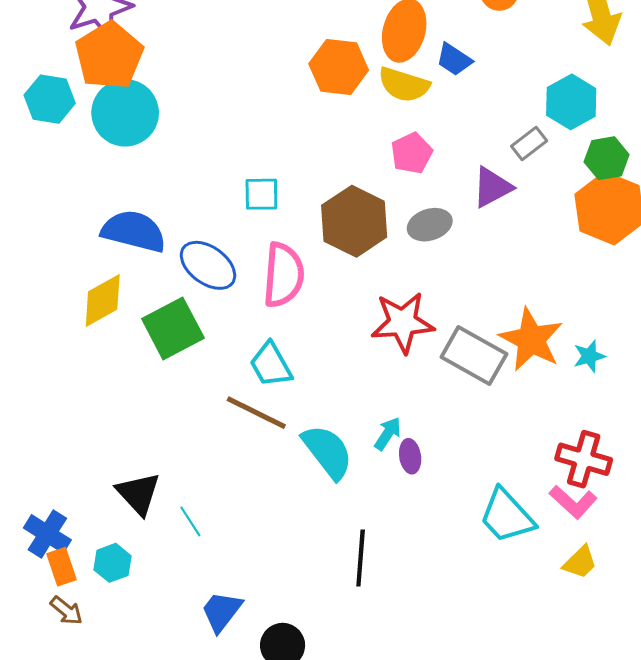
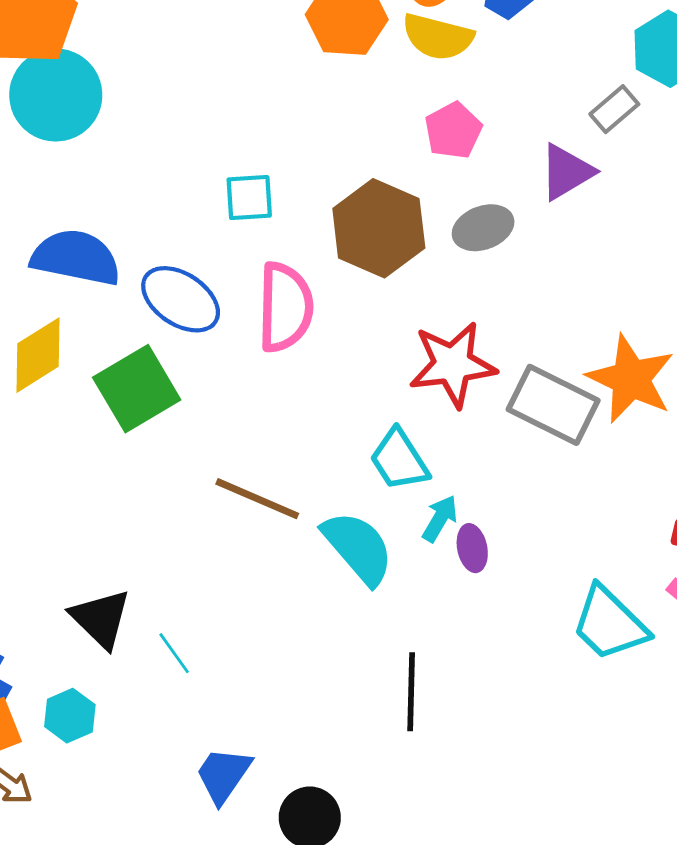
cyan trapezoid: (271, 365) -> (399, 460), moved

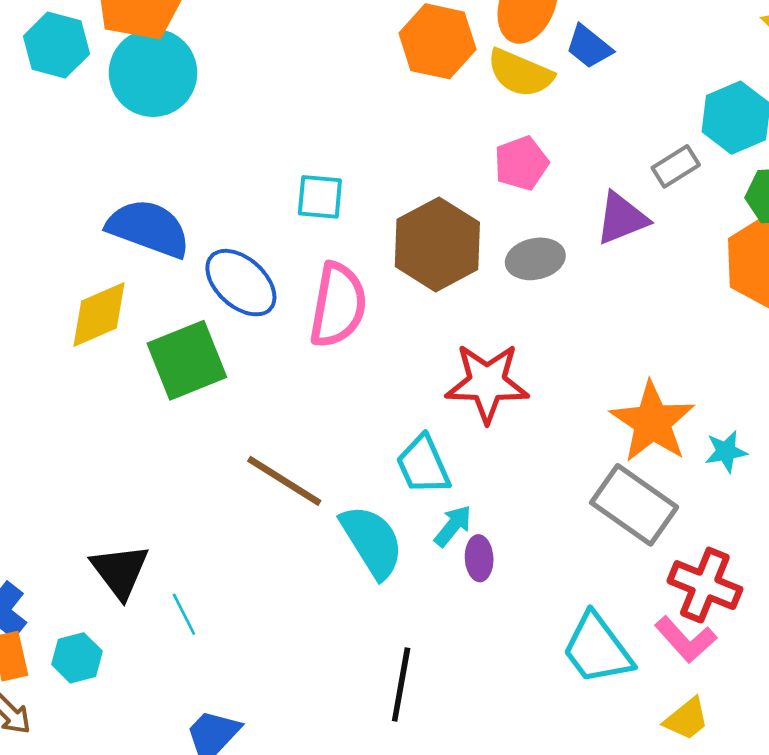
gray rectangle: (553, 405) -> (634, 505), moved

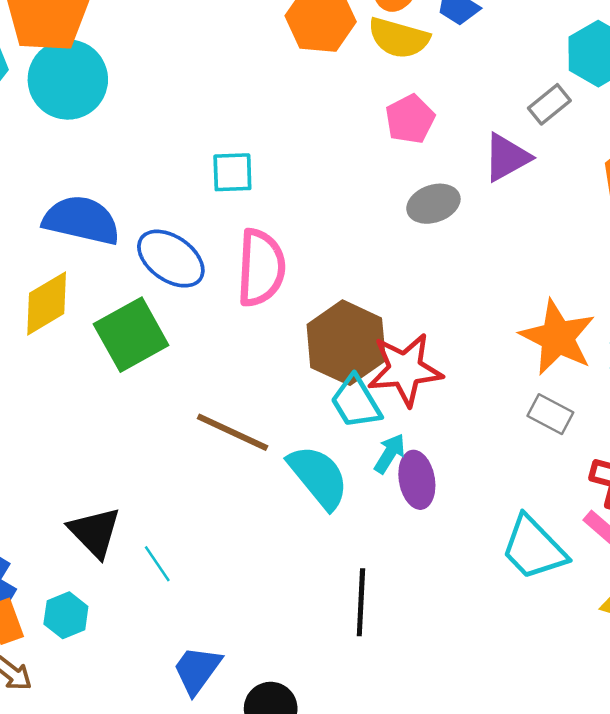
brown hexagon: (437, 244) -> (346, 343), moved
red star: (487, 383) -> (405, 369), moved
gray rectangle: (634, 505) -> (550, 414), size x0.6
purple ellipse: (479, 558) -> (417, 480), size x1.4

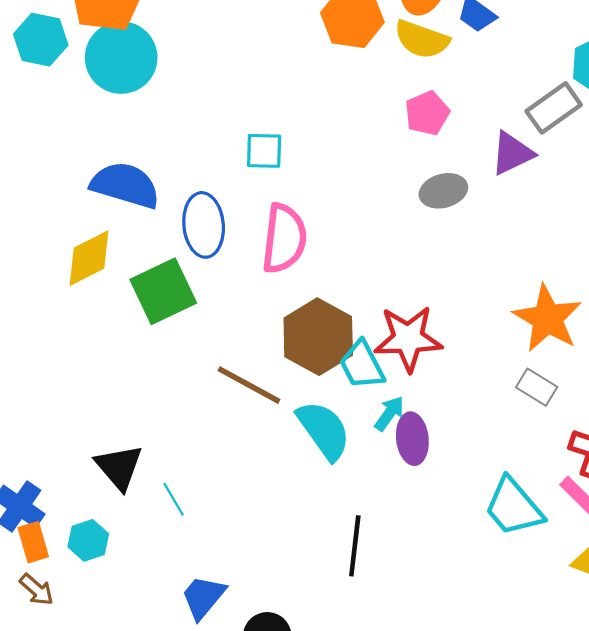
gray rectangle: (549, 104) -> (554, 108), size x1.4
blue ellipse: (171, 259) -> (204, 225), turned 46
brown hexagon: (346, 343) -> (318, 337), moved

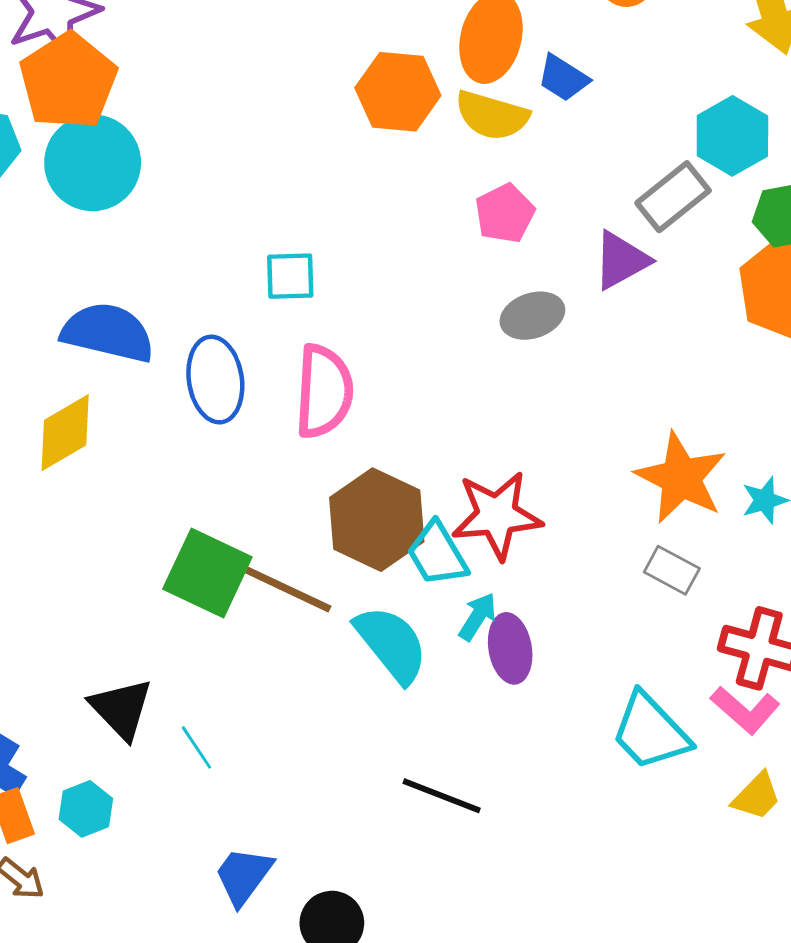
green square: (163, 291) -> (207, 573), moved, turned -36
black line: (355, 546) -> (442, 796), turned -72

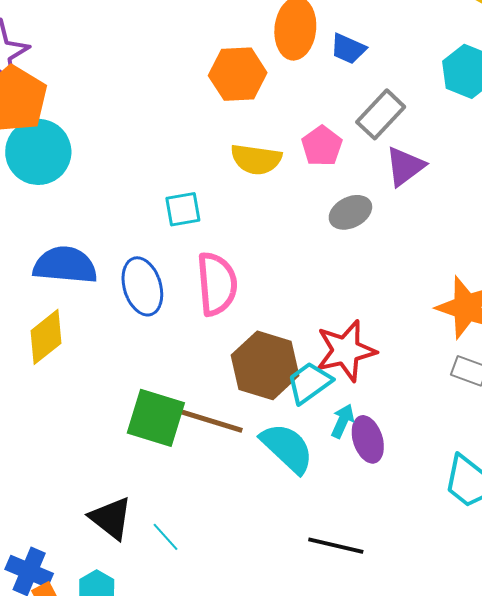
yellow semicircle: (492, 115) -> (256, 159), moved
gray rectangle: (673, 197) -> (381, 114), moved
cyan trapezoid: (437, 554) -> (309, 383), turned 93

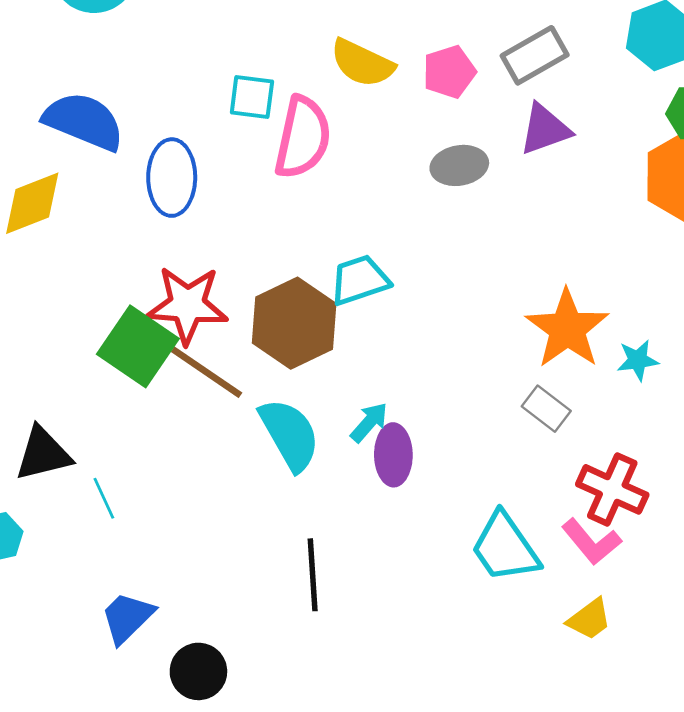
pink semicircle: (217, 284) -> (303, 137), moved
red star: (346, 351) -> (187, 305), moved
cyan trapezoid: (309, 383) -> (360, 280), moved
black triangle: (111, 518) -> (43, 454), turned 51
black line: (336, 546) -> (313, 575), turned 56

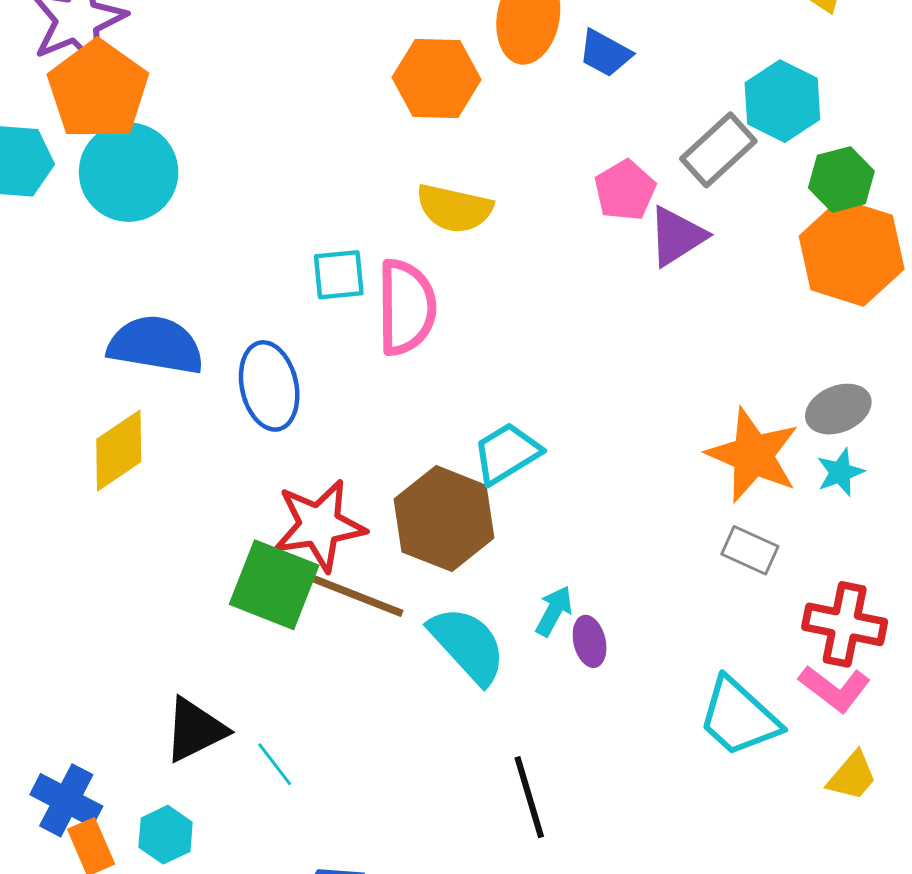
gray rectangle: (535, 55) -> (718, 150), moved
pink pentagon: (449, 72) -> (625, 190), moved
gray ellipse: (459, 165) -> (838, 409), moved
purple ellipse: (393, 455) -> (590, 641), size x0.7

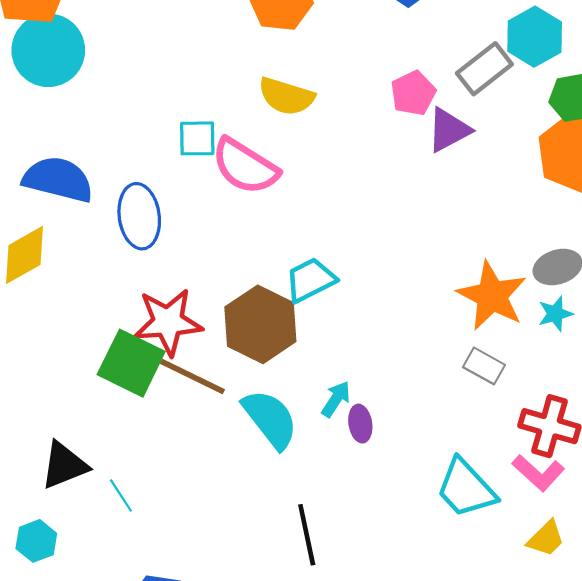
pink semicircle: (406, 307) -> (245, 166), turned 118

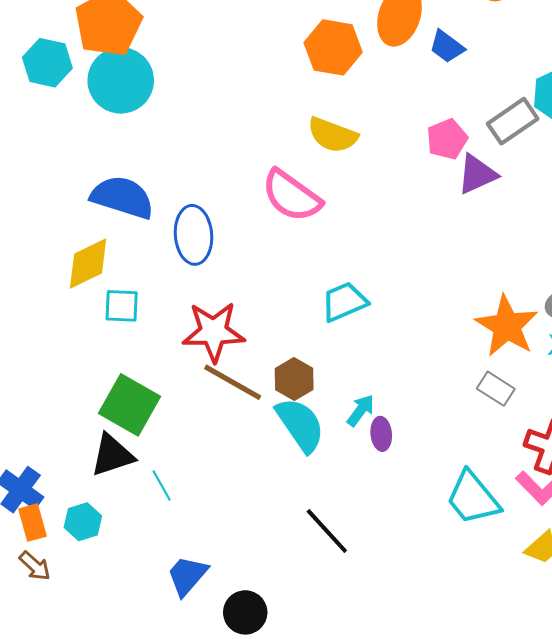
cyan square: (197, 138) -> (122, 306), moved
brown hexagon: (260, 324) -> (294, 379), moved, size x0.6
green square: (131, 363) -> (129, 405), moved
black line: (307, 535) -> (327, 531), turned -34

